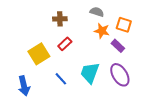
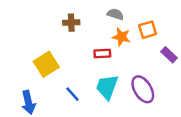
orange square: (124, 25) -> (148, 30), turned -35
red rectangle: (65, 44) -> (102, 54), moved, turned 40
purple rectangle: (118, 46) -> (169, 55), moved

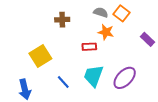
orange square: (148, 30) -> (122, 13), moved, turned -35
purple rectangle: (169, 55) -> (147, 39), moved
purple ellipse: (143, 89) -> (125, 78), turned 75

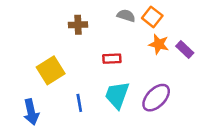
orange star: (106, 32) -> (159, 44), moved
blue line: (63, 82) -> (79, 103), turned 32

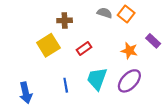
orange star: (159, 44) -> (129, 51), moved
red rectangle: (112, 59) -> (84, 49), moved, turned -32
yellow square: (51, 70) -> (48, 45), moved

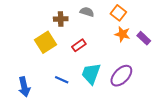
gray semicircle: (105, 13) -> (87, 12), moved
orange star: (129, 51) -> (122, 34), moved
blue line: (66, 85) -> (62, 80), turned -56

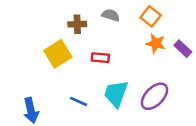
red rectangle: (79, 45) -> (100, 58), turned 40

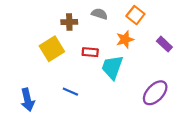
orange star: (156, 43) -> (125, 39), moved, turned -30
cyan trapezoid: (116, 94) -> (112, 67), moved
purple ellipse: (154, 96) -> (155, 93), moved

